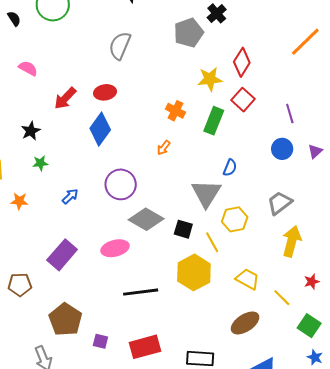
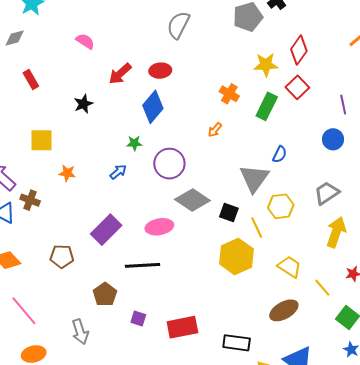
green star: (40, 163) -> (134, 143), moved
black line: (141, 292) -> (142, 265), moved
brown pentagon: (65, 320) -> (105, 294), size x0.7

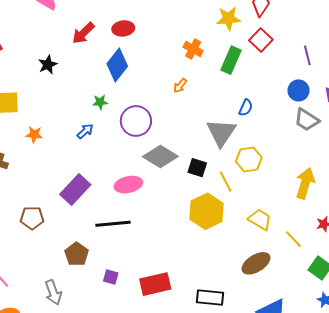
gray trapezoid: (327, 193) -> (307, 120), moved, turned -112

